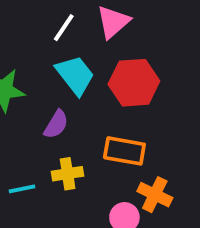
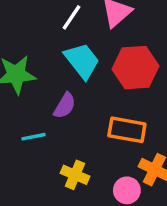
yellow cross: (68, 174) -> (75, 175), moved, turned 32
cyan line: (22, 189) -> (34, 137), moved

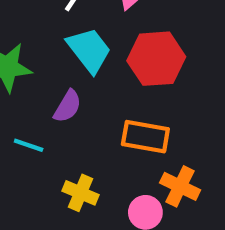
cyan line: (34, 137) -> (29, 145), turned 30

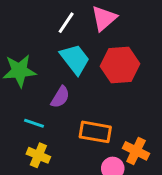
orange rectangle: (145, 137) -> (95, 132), moved
yellow cross: (80, 193) -> (38, 155), moved

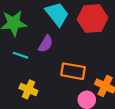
cyan line: (34, 123) -> (20, 55), moved

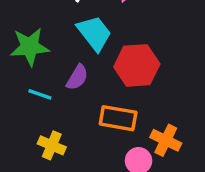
red hexagon: (92, 19) -> (137, 65), moved

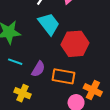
purple semicircle: (77, 77) -> (38, 69), moved

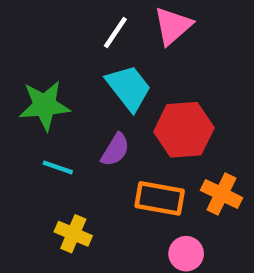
purple semicircle: (38, 69) -> (115, 150), moved
orange cross: (93, 90) -> (221, 194), moved

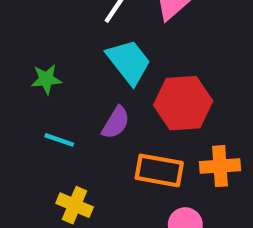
green star: (45, 105) -> (46, 79), size x0.6
orange cross: (221, 194) -> (220, 166), turned -30

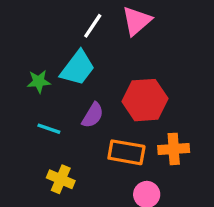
cyan trapezoid: (129, 62) -> (78, 68), moved, turned 75

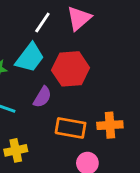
red hexagon: (145, 100) -> (71, 69), moved
yellow cross: (61, 179) -> (16, 150), turned -35

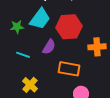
orange cross: (110, 125) -> (97, 47), moved
yellow cross: (16, 150) -> (30, 85), turned -35

